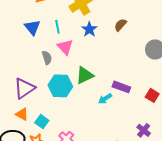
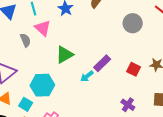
cyan hexagon: (60, 86) -> (42, 85), moved
purple rectangle: (121, 87) -> (102, 63), turned -60

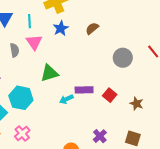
purple rectangle: (102, 63) -> (84, 90), turned 30
red square: (134, 69) -> (110, 95), moved

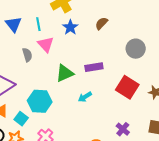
purple rectangle: (84, 90) -> (94, 67), moved
red square: (110, 95) -> (127, 87), size x1.6

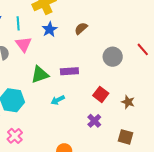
red square: (127, 87) -> (101, 94), size x0.7
purple cross: (123, 129) -> (94, 121), moved

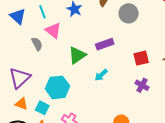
gray circle: (113, 57) -> (129, 13), moved
red square: (101, 94) -> (141, 58), turned -35

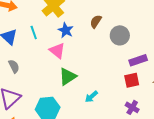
pink triangle: (53, 30) -> (57, 51), moved
gray semicircle: (37, 44) -> (14, 66), moved
purple rectangle: (105, 44) -> (138, 60), moved

